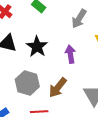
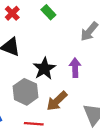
black star: (37, 47) -> (44, 68), moved

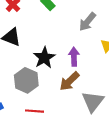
brown arrow: (57, 101) -> (69, 81), moved

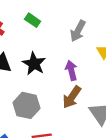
black star: (44, 58) -> (34, 64), moved

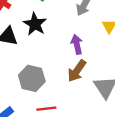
black star: (34, 64) -> (35, 24), moved

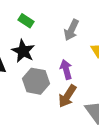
gray hexagon: (32, 78) -> (36, 81), moved

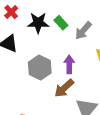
green rectangle: (26, 21) -> (61, 23), moved
black star: (23, 51) -> (38, 23), moved, turned 30

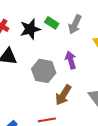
brown arrow: (64, 88) -> (63, 95), moved

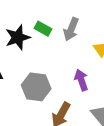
purple arrow: (71, 60) -> (81, 80), moved

